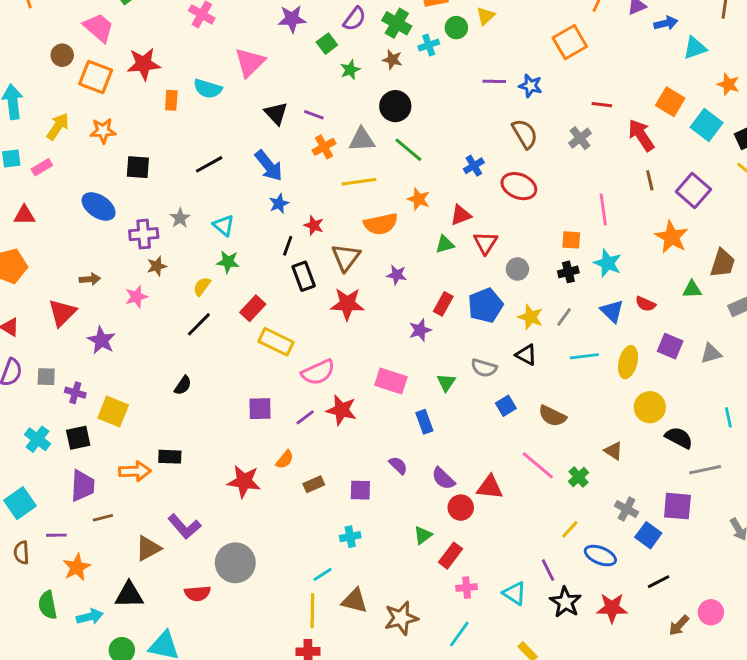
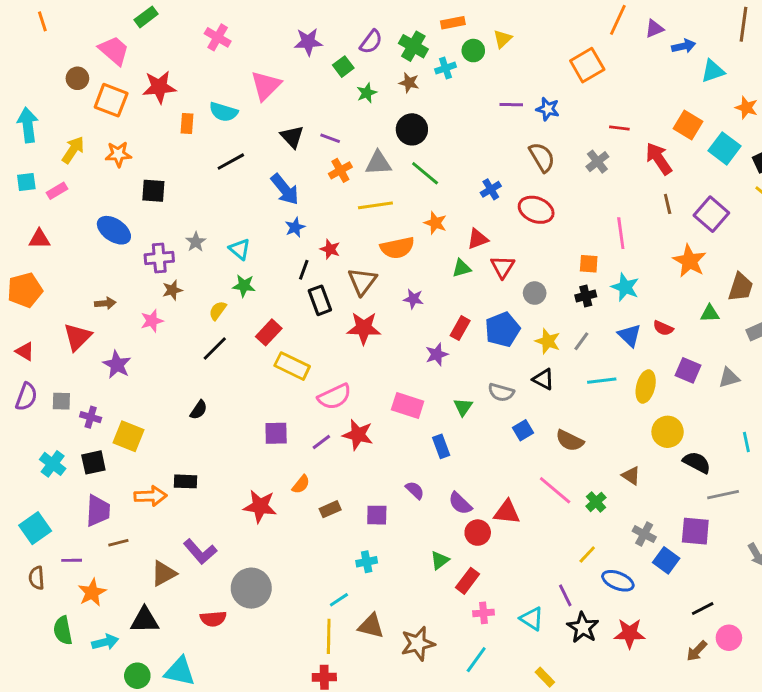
black line: (209, 164) -> (231, 162), moved
black line: (659, 582) -> (703, 609), moved

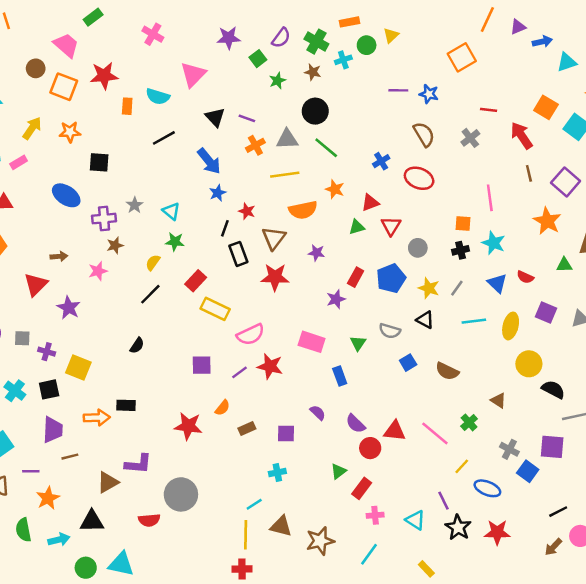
pink line: (555, 490) -> (435, 433), moved
purple L-shape: (200, 552) -> (138, 464), turned -44

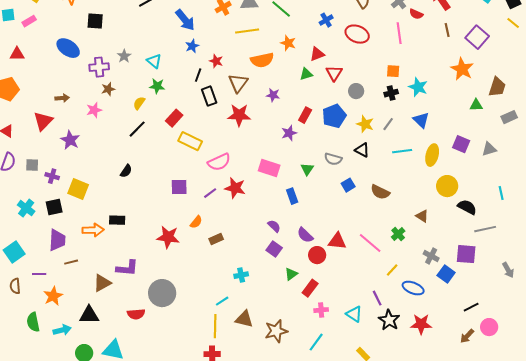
pink line: (490, 198) -> (399, 33), moved
red semicircle: (525, 277) -> (416, 14), moved
purple square: (286, 433) -> (274, 249), moved, turned 35

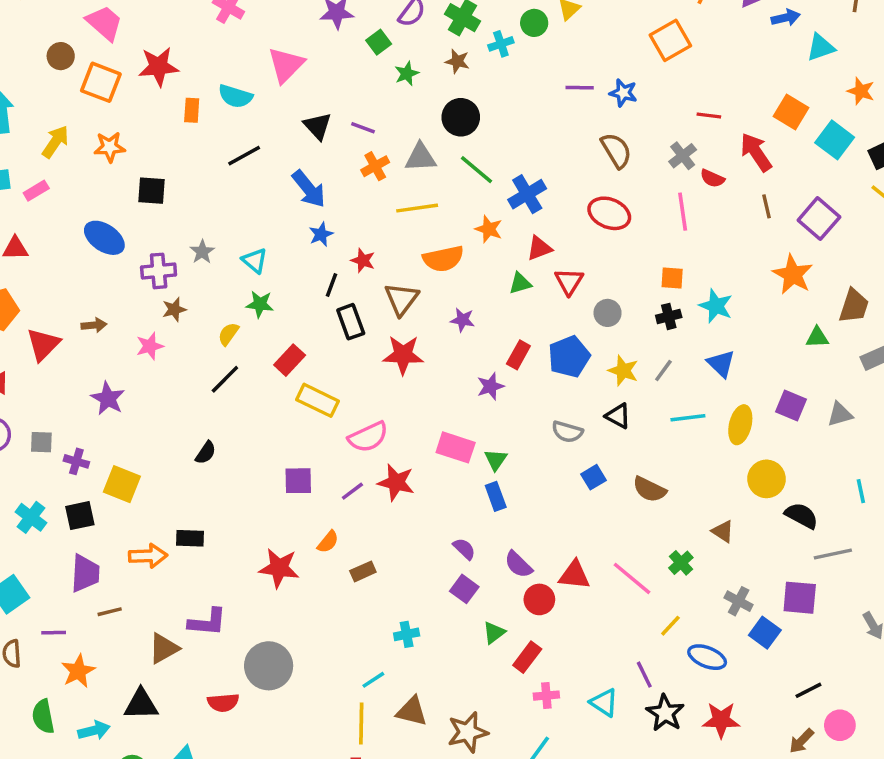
blue cross: (326, 20) -> (527, 194), moved, size x1.5
red triangle: (43, 121) -> (43, 344), moved
green triangle: (307, 169) -> (496, 460), moved

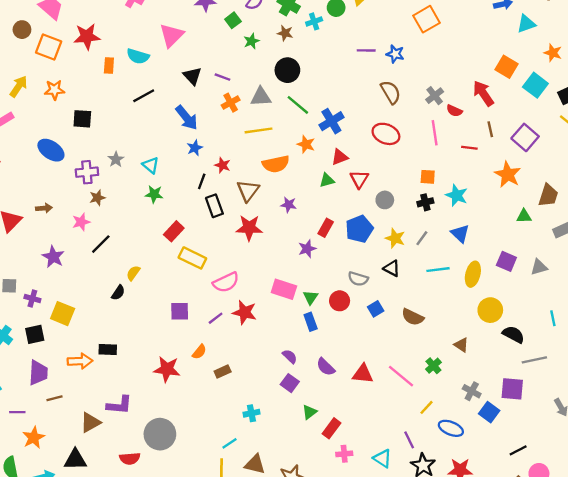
red line: (709, 115) -> (469, 148), moved
yellow semicircle: (228, 334) -> (133, 273), moved
black line: (225, 379) -> (101, 244), moved
red circle: (539, 599) -> (340, 301), moved

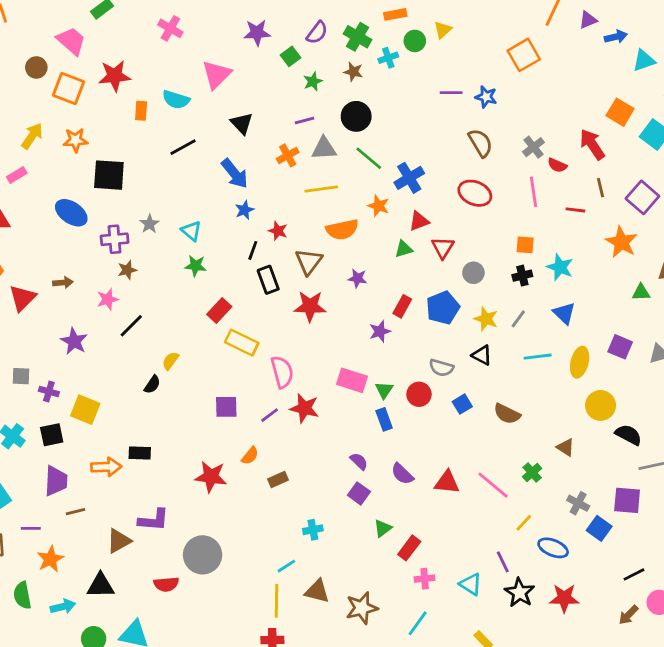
purple line: (223, 77) -> (304, 121), moved, turned -35
black square: (82, 119) -> (109, 175), size x1.4
pink semicircle: (226, 282) -> (282, 372), turned -80

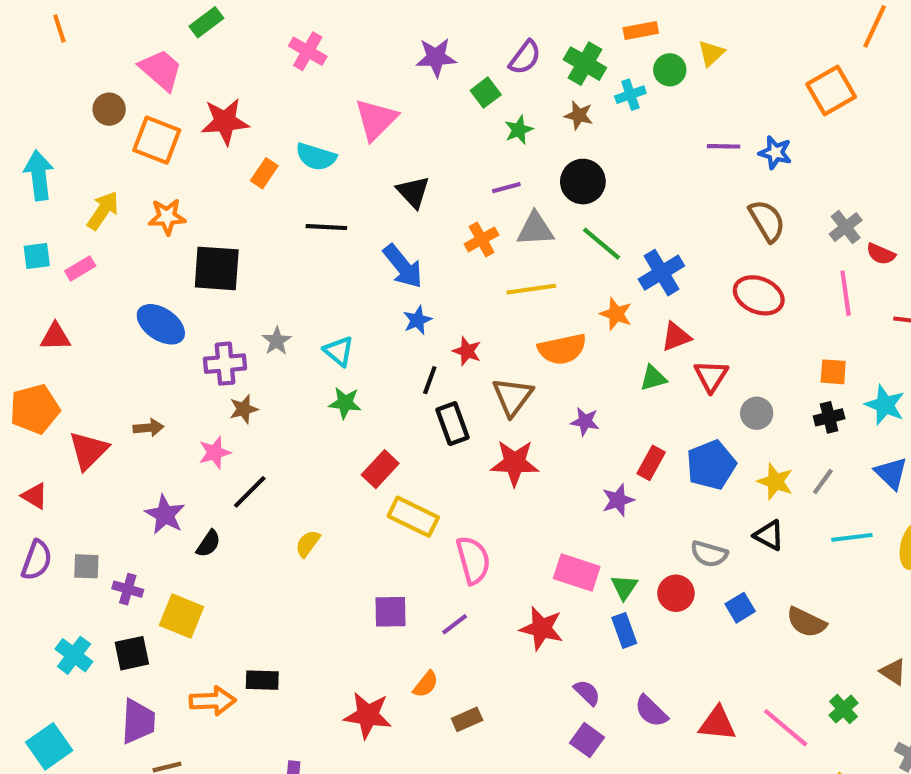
orange rectangle: (141, 111) -> (264, 173), turned 30
black line: (183, 147) -> (326, 227), turned 32
black semicircle: (152, 384) -> (208, 544), moved
red star: (304, 408) -> (542, 628), moved

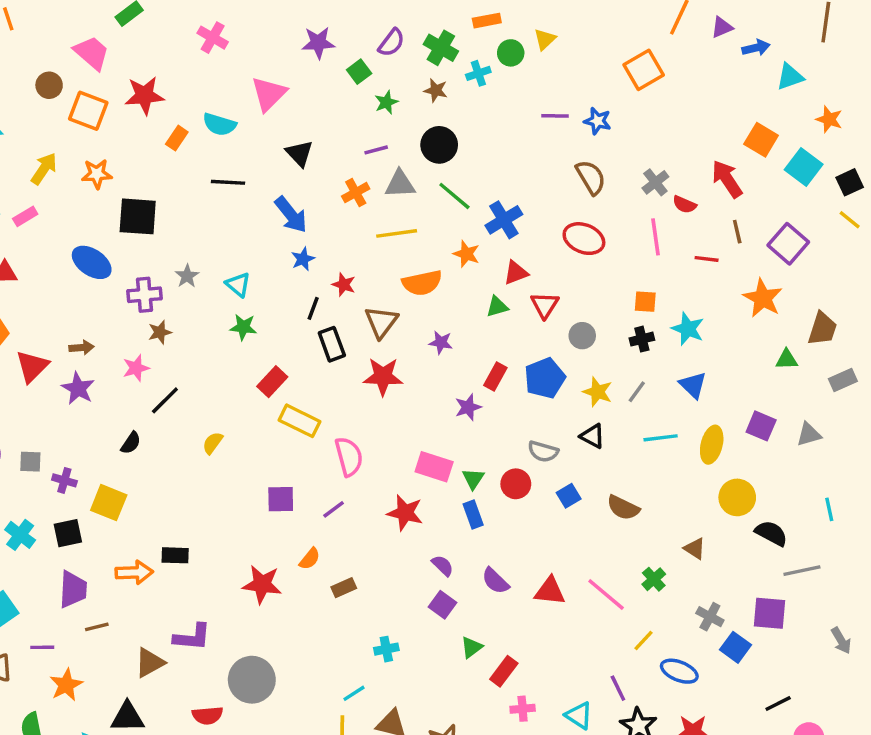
purple star: (165, 515) -> (78, 388), moved

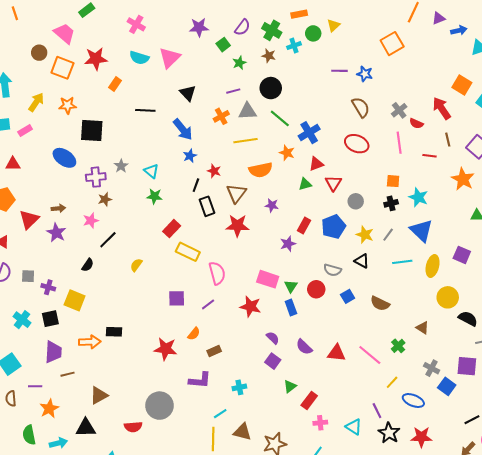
cyan semicircle: (219, 124) -> (139, 58), moved
blue triangle: (693, 385) -> (421, 231), size x1.4
purple L-shape: (192, 637) -> (200, 380), moved

